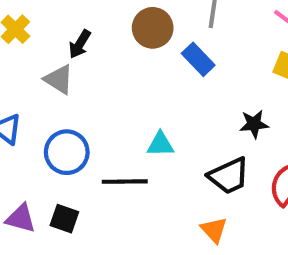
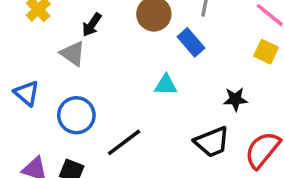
cyan triangle: (160, 144) -> (166, 85), moved
black line: (125, 182) -> (124, 142), turned -39

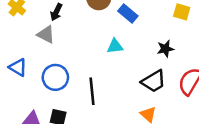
black line: (124, 142) -> (92, 91), turned -50

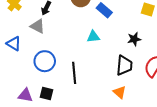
blue triangle: (18, 67) -> (14, 44), moved
black trapezoid: (154, 81) -> (124, 65), turned -55

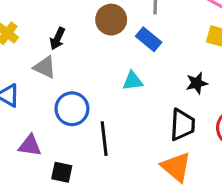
blue circle: (45, 61) -> (72, 109), moved
orange triangle: (120, 92) -> (176, 167), size x1.5
purple triangle: (25, 95) -> (30, 146), moved

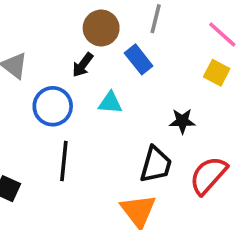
black arrow: (57, 39) -> (83, 65), moved
blue circle: (72, 109) -> (53, 106), moved

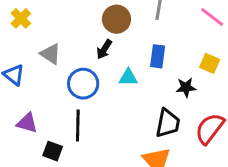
blue rectangle: (139, 59) -> (158, 56), moved, turned 50
yellow square: (217, 73) -> (210, 63), moved
black line: (64, 161) -> (78, 126), moved

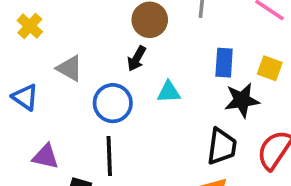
blue rectangle: (158, 56) -> (224, 63), moved
black star: (186, 87) -> (242, 100), size x1.4

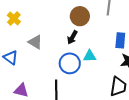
blue circle: (113, 103) -> (70, 63), moved

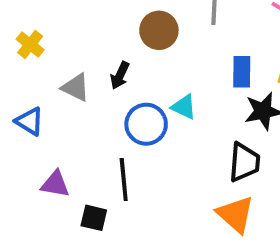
black arrow: (72, 37) -> (120, 75), moved
cyan triangle: (90, 56) -> (184, 107), turned 32

